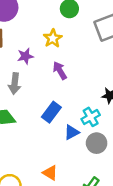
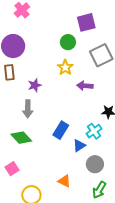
yellow star: (53, 38) -> (65, 67), moved
purple arrow: (60, 70) -> (85, 86), moved, turned -49
gray circle: (97, 143) -> (95, 164), moved

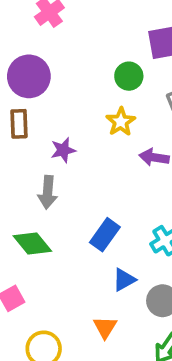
blue triangle: (79, 146) -> (124, 280), moved
orange triangle: (64, 181) -> (105, 327), turned 32

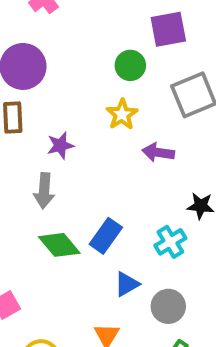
green diamond: (32, 243) -> (59, 245), moved

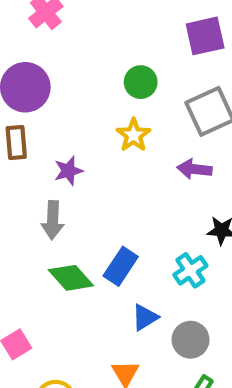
purple square: (168, 29) -> (205, 36), moved
purple arrow: (158, 152) -> (195, 169), moved

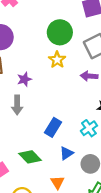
green circle: (141, 82) -> (60, 32), size x1.5
green diamond: (71, 278) -> (30, 157), moved

